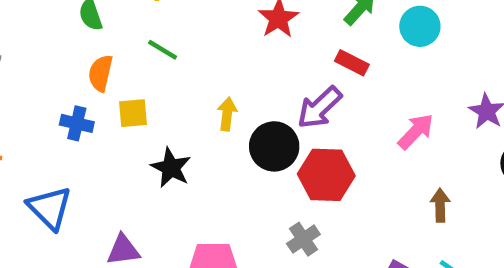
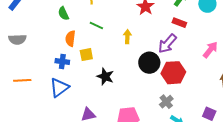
yellow arrow: (227, 114) -> (127, 37), moved
blue triangle: (50, 208) -> (59, 87), moved, turned 45

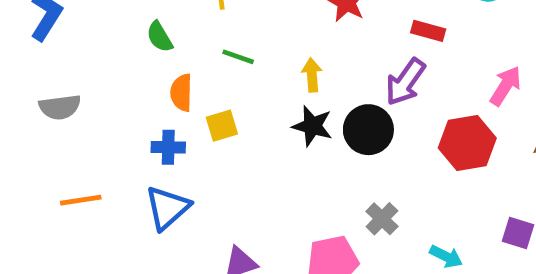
red hexagon: (173, 73) -> (467, 143), moved
black star: (105, 77) -> (312, 126), moved
gray cross: (166, 102) -> (382, 219), moved

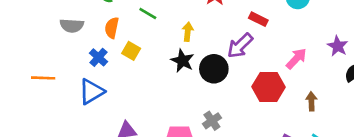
gray semicircle: (60, 107) -> (72, 26), moved
yellow square: (222, 126) -> (131, 51), turned 36
blue cross: (168, 147) -> (98, 57), turned 30

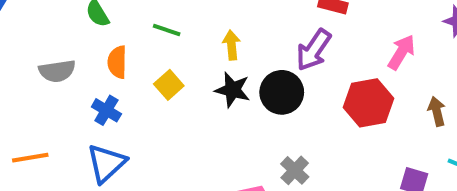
yellow square: (131, 51) -> (169, 85), moved, turned 30

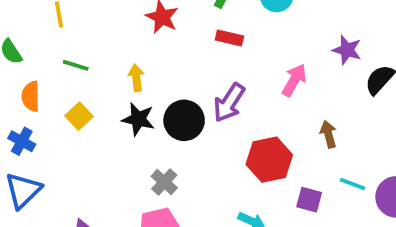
purple arrow: (314, 50) -> (229, 103), moved
red hexagon: (369, 103) -> (269, 160), moved
gray cross: (295, 170) -> (164, 182), moved

